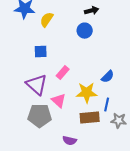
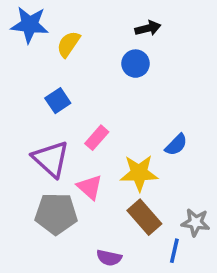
blue square: (41, 52) -> (58, 101), turned -32
blue line: (107, 105) -> (174, 251), moved
brown rectangle: (90, 118) -> (144, 217), turned 54

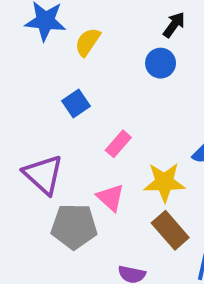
black arrow: (148, 28) -> (174, 25), turned -40
purple triangle: (51, 159) -> (43, 175), moved

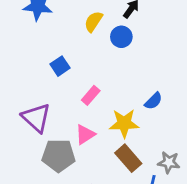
yellow semicircle: (88, 42) -> (93, 21), moved
pink triangle: (111, 198) -> (85, 134), turned 45

